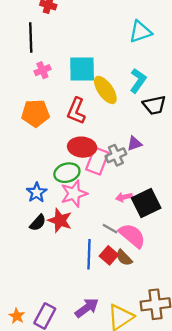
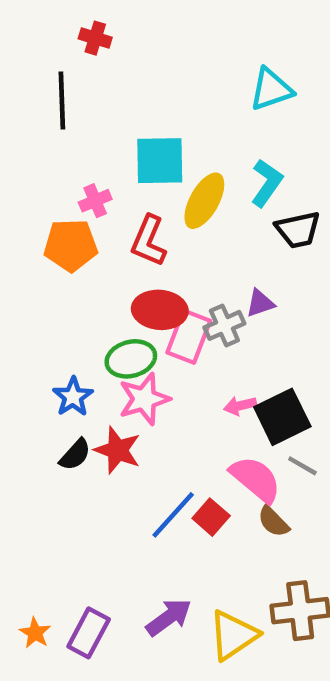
pink cross: (42, 70) -> (95, 201), moved
yellow ellipse: (105, 90) -> (204, 201), turned 64
gray line: (110, 229) -> (302, 466), moved
blue line: (89, 254) -> (173, 515), turned 40
brown semicircle: (124, 258) -> (273, 522), moved

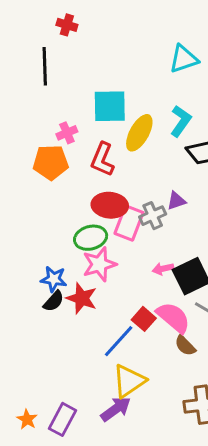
blue star: (73, 397) -> (54, 279), moved, turned -30
red square: (211, 517) -> (144, 319), moved
yellow triangle: (233, 635) -> (129, 381), moved

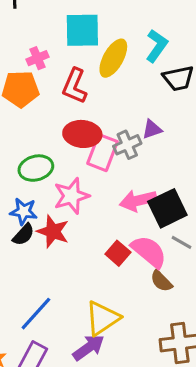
green ellipse: (91, 238) -> (36, 168), moved
pink arrow: (163, 269) -> (138, 201), size x1.6
blue line: (119, 341) -> (36, 314), moved

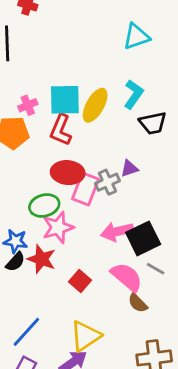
cyan square: (82, 30) -> (65, 100), moved
green ellipse: (36, 168) -> (44, 206), moved
red square: (118, 253) -> (80, 281), moved

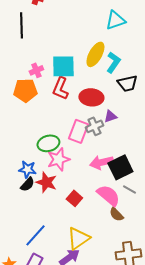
yellow ellipse: (95, 105) -> (95, 54), moved
red ellipse: (68, 173) -> (91, 97), moved

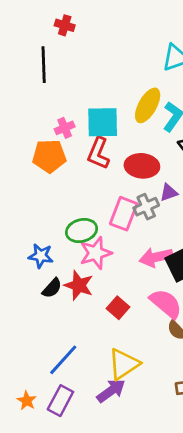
blue star: (27, 169) -> (41, 256), moved

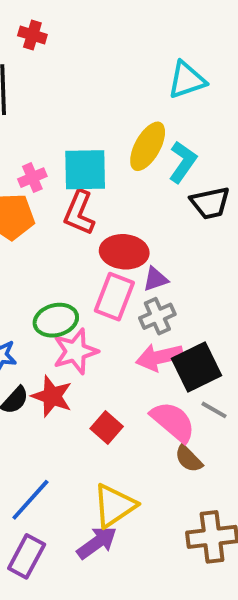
red ellipse: (142, 166) -> (124, 252), moved
purple triangle: (169, 193) -> (155, 279), moved
gray cross: (146, 207) -> (157, 316), moved

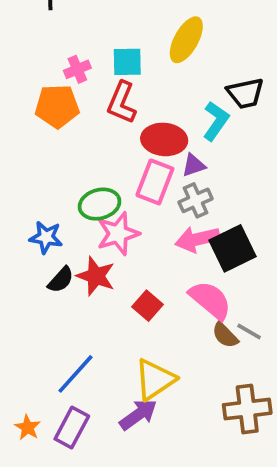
cyan L-shape: (183, 162) -> (216, 121), moved
cyan square: (85, 170) -> (127, 62), size x0.7
gray line: (214, 410) -> (249, 331), moved

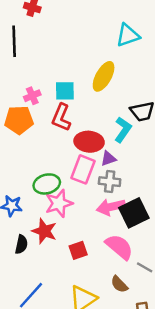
gray cross: (196, 200) -> (110, 182), turned 30
black semicircle: (61, 280) -> (21, 244), moved, turned -30
red square: (148, 306) -> (78, 250), turned 30
brown semicircle: (225, 335) -> (119, 284), moved

